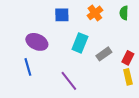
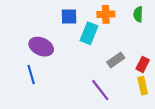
orange cross: (95, 13) -> (106, 14), turned 35
cyan rectangle: (80, 43) -> (89, 33), moved
purple line: (69, 81) -> (100, 90), moved

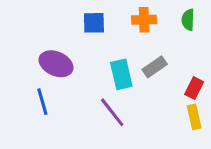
cyan rectangle: (89, 33) -> (121, 74), moved, turned -35
gray rectangle: (116, 60) -> (155, 67), moved
purple line: (100, 90) -> (112, 112), moved

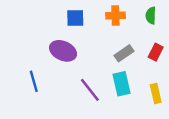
purple ellipse: (56, 64) -> (63, 51), moved
cyan rectangle: (121, 74) -> (122, 84), moved
red rectangle: (194, 88) -> (156, 52), moved

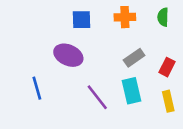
red rectangle: (156, 52) -> (167, 67), moved

